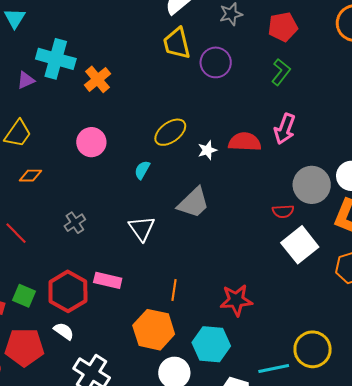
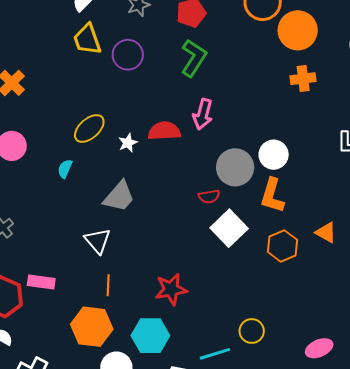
green L-shape: (281, 72) -> (194, 58), size x1.4
white triangle: (142, 228) -> (98, 241), moved
yellow circle: (313, 349) -> (252, 331), size x0.7

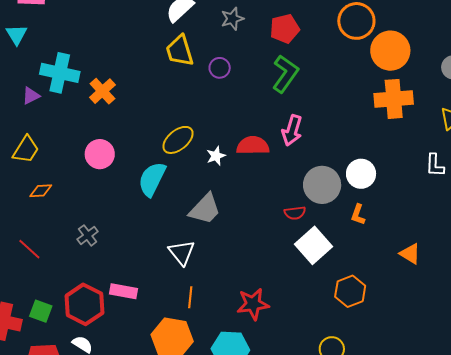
purple circle: (128, 55) -> (220, 68), size x0.7
orange cross: (303, 79) -> (394, 99), size x1.5
cyan semicircle: (65, 169) -> (152, 179), size x1.8
orange L-shape: (272, 196) -> (358, 215), size x0.6
orange hexagon: (283, 246) -> (350, 291), moved

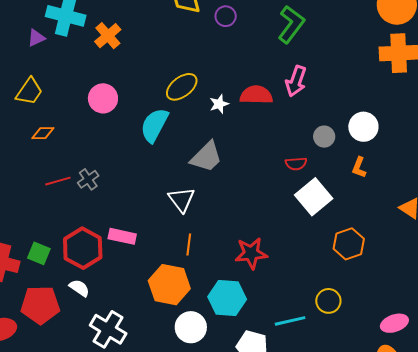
gray circle: (322, 185) -> (324, 137), size x0.6
red line: (29, 249) -> (58, 181), moved, turned -60

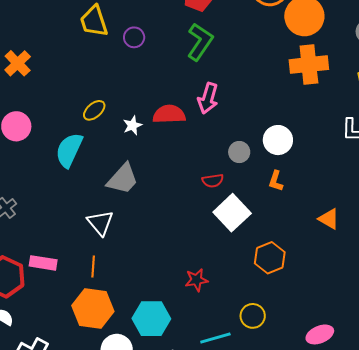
yellow ellipse: (182, 87) -> (94, 110), size x0.7
orange line: (189, 245) -> (93, 267), moved
red star: (251, 253) -> (196, 280), moved, size x0.7

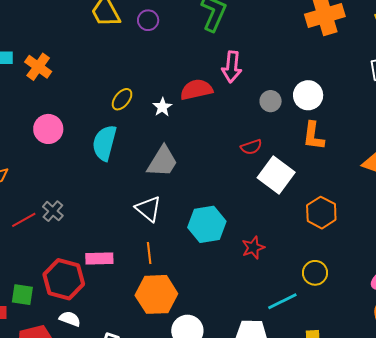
gray circle: (239, 152) -> (271, 101), moved
orange L-shape: (276, 181) -> (313, 136), size x1.4
cyan hexagon: (151, 319) -> (207, 224), moved

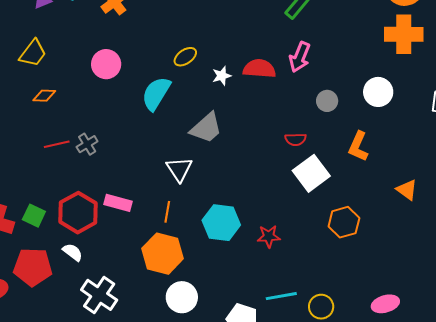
white circle: (308, 95) -> (378, 92), moved
cyan hexagon: (207, 224) -> (221, 223), moved
yellow circle: (315, 273) -> (321, 307), moved

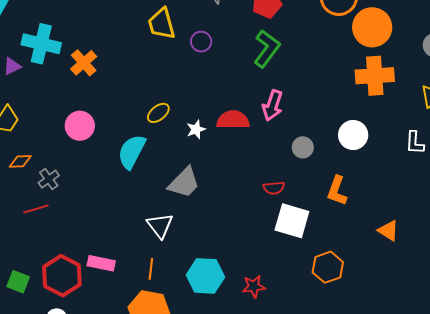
gray cross: (87, 144) -> (49, 179), moved
white square: (311, 173) -> (292, 221), turned -33

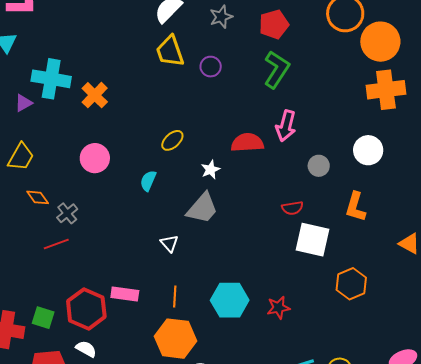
white star: (196, 129) -> (211, 170), moved
cyan semicircle: (132, 152) -> (148, 181), size x0.6
orange diamond: (20, 161) -> (38, 197), turned 60
white triangle: (160, 226) -> (169, 243), moved, size x0.7

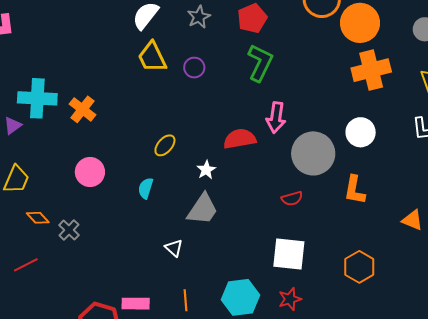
gray circle: (319, 166) -> (313, 153), size x2.0
white square: (312, 240) -> (289, 254), moved
red line: (56, 244) -> (26, 265), moved

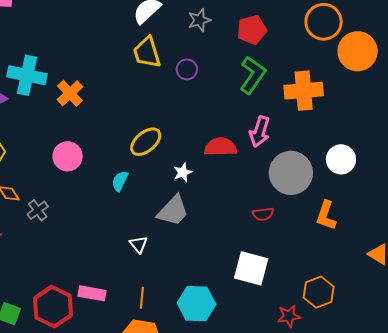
orange cross: (371, 70) -> (304, 91), moved
yellow ellipse: (165, 145) -> (146, 142), size x1.4
red star: (290, 299) -> (289, 316), moved

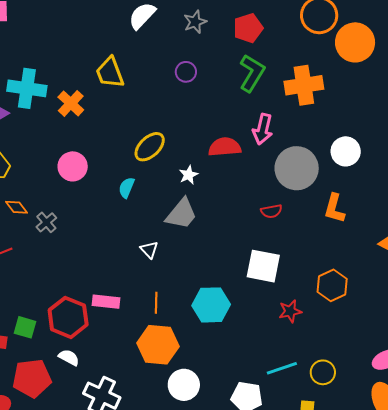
yellow trapezoid: (147, 53) -> (110, 73), moved
red star: (289, 316) -> (290, 311), moved

